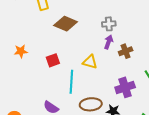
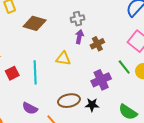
red square: (53, 60) -> (12, 73), moved
cyan line: (71, 82) -> (35, 72), moved

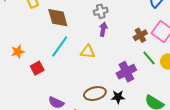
brown diamond: (35, 23) -> (58, 18), turned 60
brown cross: (97, 44) -> (140, 35), moved
cyan line: (35, 72) -> (60, 46), moved, turned 40

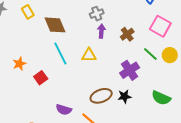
brown cross: (140, 35) -> (127, 34), moved
cyan line: (60, 46) -> (60, 53), turned -55

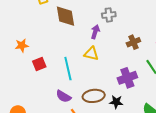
purple arrow: (101, 31) -> (95, 32), moved
cyan line: (60, 53) -> (68, 69), moved
purple semicircle: (64, 110) -> (63, 96), moved

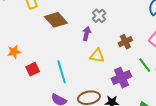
gray cross: (109, 15) -> (99, 16), turned -32
brown diamond: (65, 16) -> (56, 20), turned -30
yellow triangle: (91, 54) -> (97, 56), moved

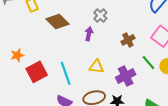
yellow triangle: (97, 56) -> (96, 67), moved
red square: (33, 69) -> (37, 72), size x1.5

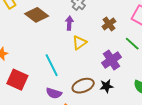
yellow triangle: (96, 67) -> (79, 43), moved, turned -35
red square: (37, 72) -> (17, 80), moved, turned -30

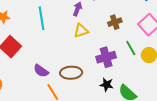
cyan line: (52, 65) -> (41, 18), moved
black star: (106, 86) -> (107, 85), moved

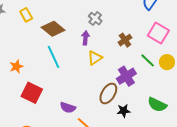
brown ellipse: (71, 73) -> (108, 93), moved, turned -40
black star: (107, 85) -> (124, 111), moved

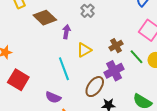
purple arrow: (85, 38) -> (66, 32), moved
brown cross: (125, 40) -> (116, 46), moved
cyan line: (54, 57) -> (64, 69), moved

